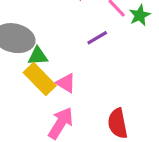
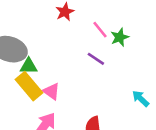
purple line: (97, 38) -> (96, 59), moved, turned 60

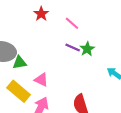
green star: (120, 37) -> (87, 49), moved
yellow rectangle: (29, 86) -> (19, 91), moved

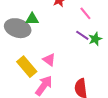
green triangle: (19, 63) -> (32, 19), moved

